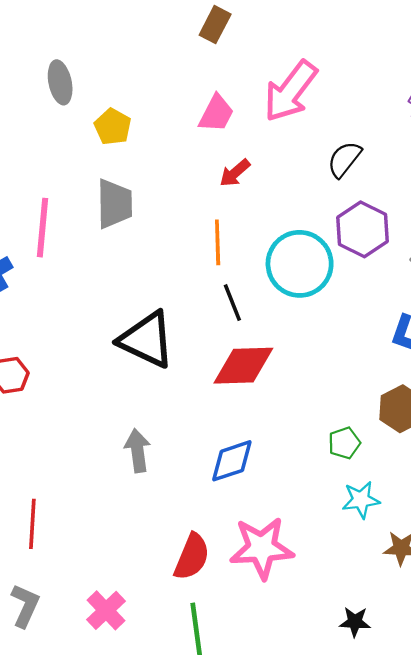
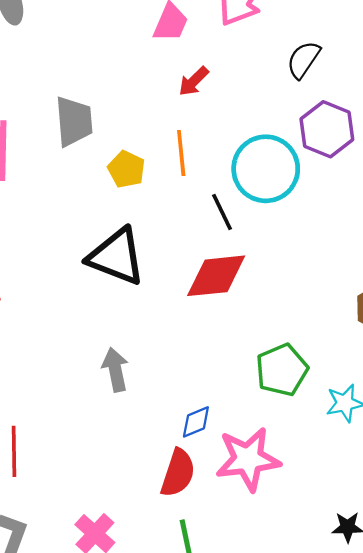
yellow pentagon: (113, 127) -> (126, 169), moved
black line: (232, 303) -> (222, 212), moved
green pentagon: (344, 443) -> (282, 370), moved, size x1.6
blue diamond: (232, 461) -> (196, 422), moved, size x0.7

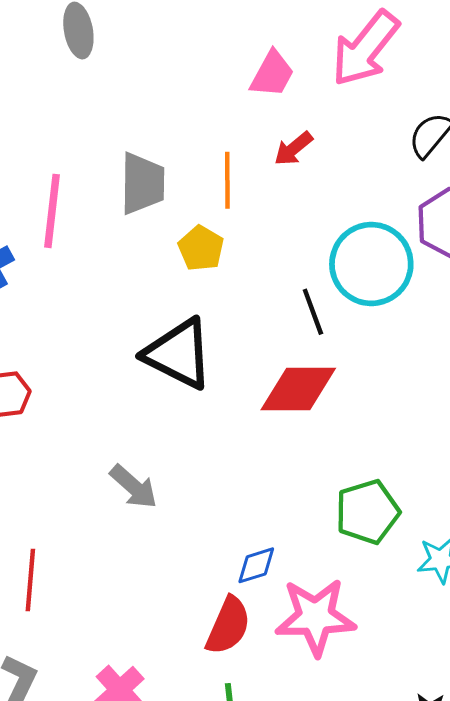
orange line: (181, 153) -> (227, 180), moved
gray arrow: (115, 370) -> (134, 487), moved, turned 138

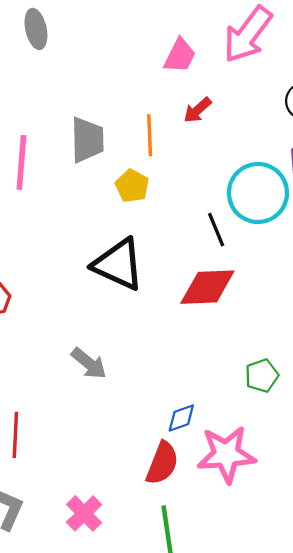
green pentagon: (367, 512) -> (262, 376), size x0.7

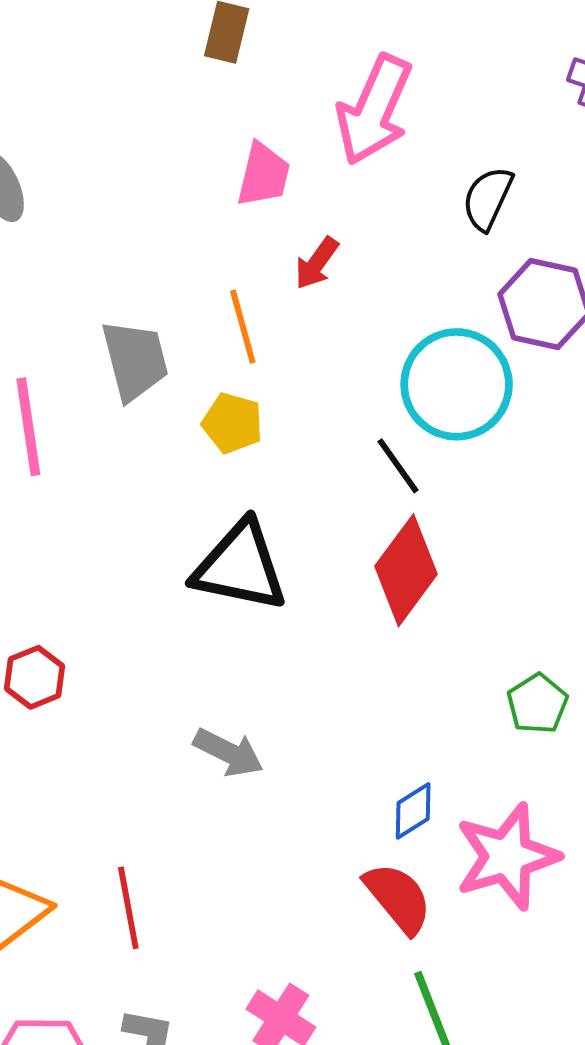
red diamond: (207, 287) -> (406, 570), turned -38
red semicircle: (162, 463) -> (398, 898), turned -48

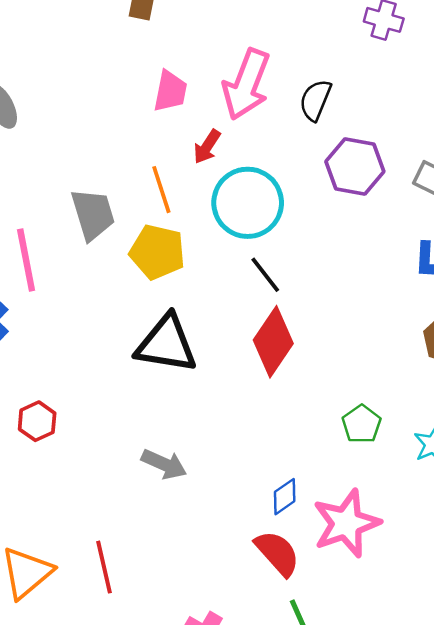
pink arrow: (374, 110) -> (246, 84), moved
cyan circle: (457, 384) -> (248, 203), moved
yellow pentagon: (232, 423) -> (157, 252), size x1.4

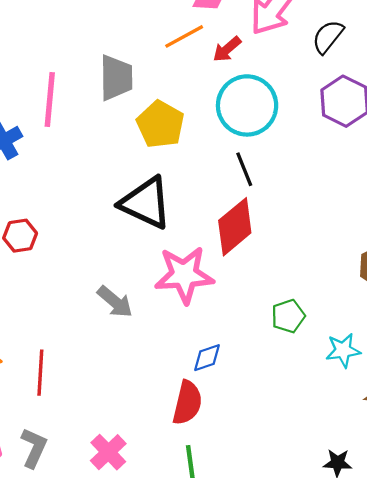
orange line: (161, 190) -> (184, 36), moved, turned 63
pink star: (346, 523) -> (184, 275), moved
red semicircle: (277, 553) -> (187, 403), turned 39

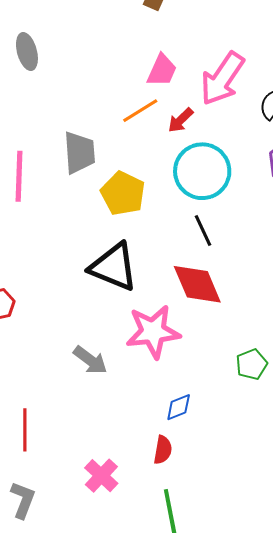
red diamond: (235, 227) -> (197, 284), turned -70
red semicircle: (187, 403) -> (163, 450), size x0.7
pink cross: (108, 452) -> (101, 476), moved

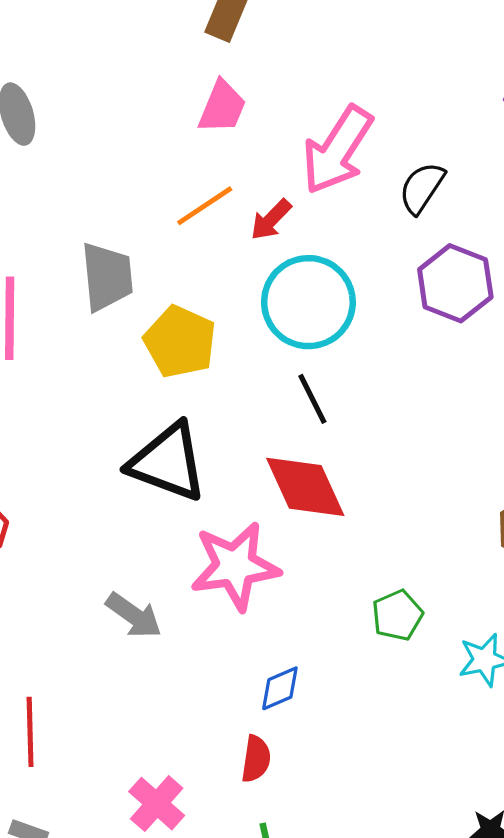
pink trapezoid: (162, 70) -> (222, 107), moved

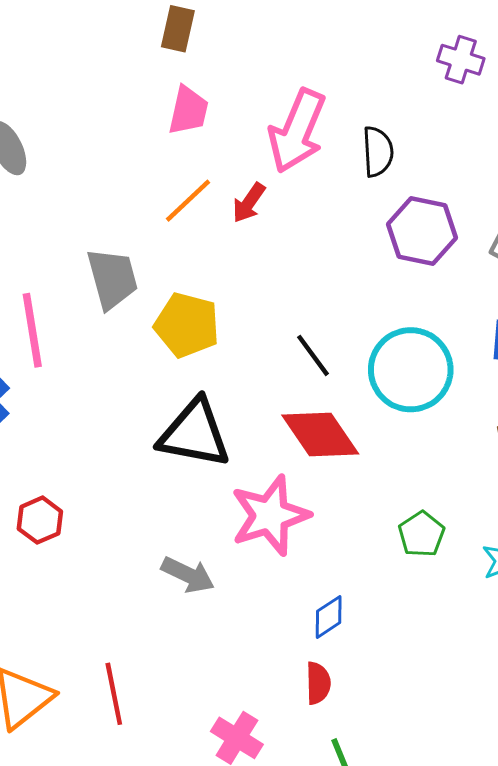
black semicircle: (422, 188) -> (378, 152), turned 153
cyan circle: (308, 302) -> (411, 370), moved

